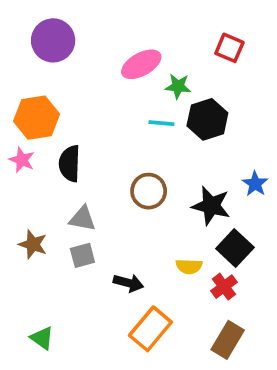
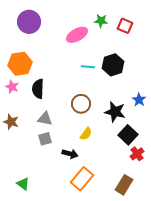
green star: (178, 86) -> (101, 21), moved
brown star: (33, 244) -> (11, 122), moved
yellow semicircle: (189, 266) -> (86, 134), moved, turned -56
red cross: (224, 287) -> (137, 154), moved

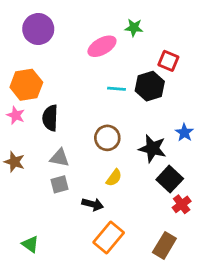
red square: (125, 26) -> (168, 61), moved

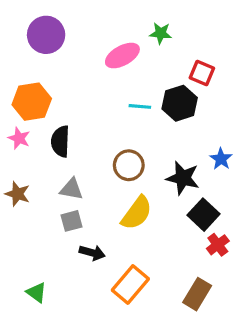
yellow semicircle: (114, 178) -> (137, 213), size x1.6
black arrow: (93, 204) -> (92, 253), moved

